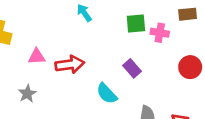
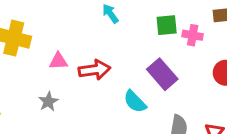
purple rectangle: (132, 68) -> (162, 74), size x1.5

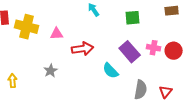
pink cross: (193, 35) -> (154, 48), moved
pink triangle: (58, 61) -> (57, 34), moved

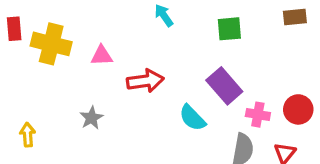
pink cross: (154, 48) -> (258, 115), moved
red circle: (174, 51) -> (298, 109), moved

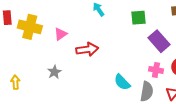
pink triangle: (102, 56) -> (61, 34), turned -32
purple rectangle: (224, 86) -> (159, 41), moved
cyan semicircle: (192, 118) -> (122, 82), moved

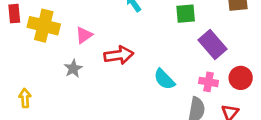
gray star: (54, 72) -> (73, 69), moved
cyan semicircle: (122, 82) -> (164, 79), moved

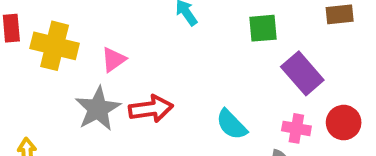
red arrow: (119, 55) -> (151, 109), moved
gray star: (73, 69) -> (98, 109), size x1.6

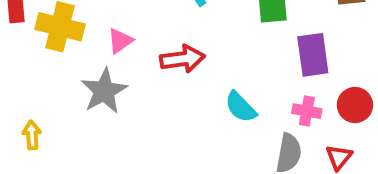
purple rectangle: (302, 73) -> (313, 55), turned 33
red arrow: (151, 109) -> (182, 59), moved

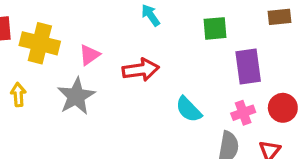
pink cross: (307, 111) -> (243, 113), turned -30
yellow arrow: (32, 135) -> (18, 95), moved

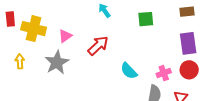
purple rectangle: (248, 66) -> (188, 43), moved
red arrow: (141, 70) -> (98, 46), turned -35

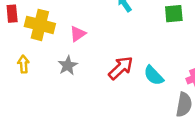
red arrow: (98, 46) -> (121, 68), moved
gray star: (57, 62) -> (68, 65), size x0.7

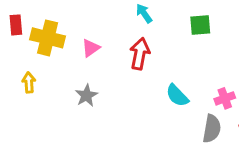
gray star: (68, 65) -> (86, 96), moved
red arrow: (121, 68) -> (140, 54), moved, turned -36

